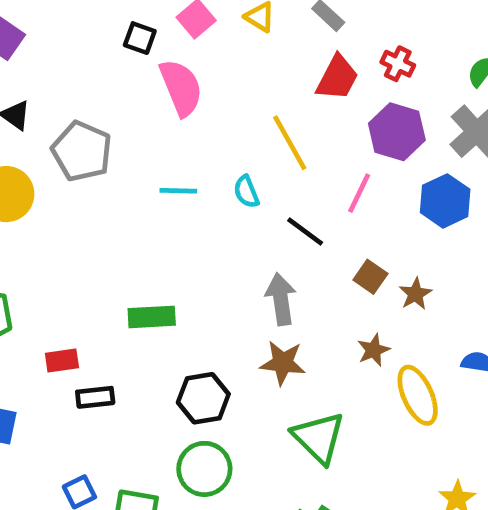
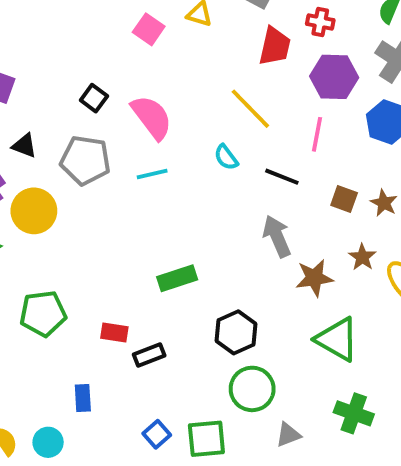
black square: (140, 38) -> (94, 98), moved, turned 32
pink semicircle: (181, 88) -> (152, 117), moved
cyan line: (178, 191) -> (152, 174), moved
red rectangle: (62, 360) -> (114, 333), turned 32
brown star: (283, 363) -> (314, 278), moved

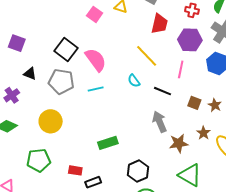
red cross: (320, 22) -> (192, 10), moved
black square: (94, 98) -> (66, 50), size x1.6
yellow circle: (34, 211) -> (51, 121), moved

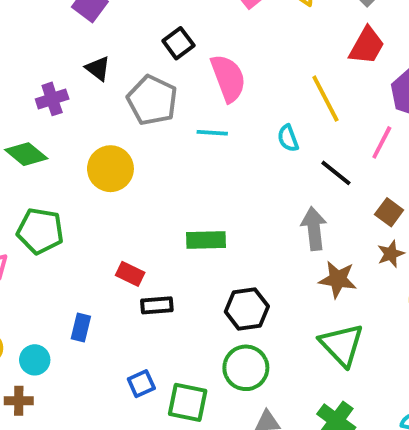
black square: (66, 50) -> (178, 43), size x0.7
brown star: (203, 133) -> (391, 254), moved
green pentagon: (39, 160) -> (40, 231), moved

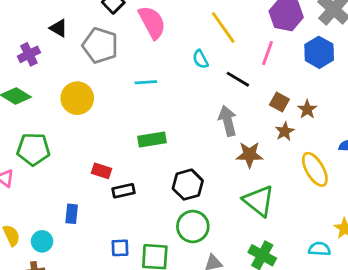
cyan line: (212, 133) -> (146, 82), moved
blue square: (141, 384) -> (120, 248), turned 30

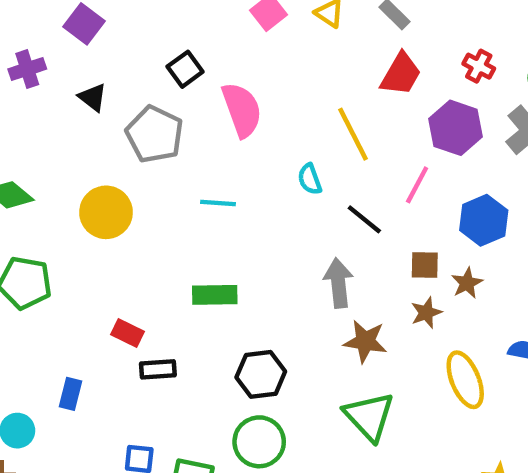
blue hexagon: (319, 52) -> (484, 220), moved
purple cross: (29, 54) -> (27, 69), moved
brown square: (279, 102) -> (425, 265), turned -36

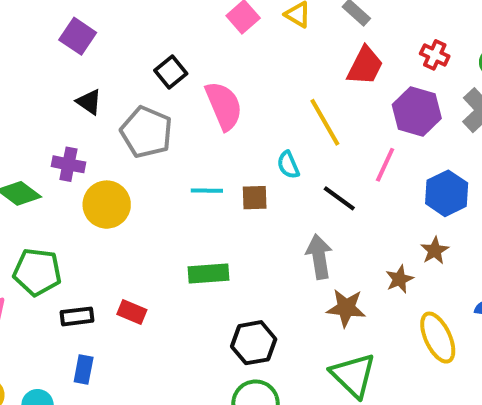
purple cross: (27, 69) -> (68, 164), moved, turned 32
brown square: (425, 265) -> (255, 198), moved
black rectangle: (158, 369) -> (77, 316), moved

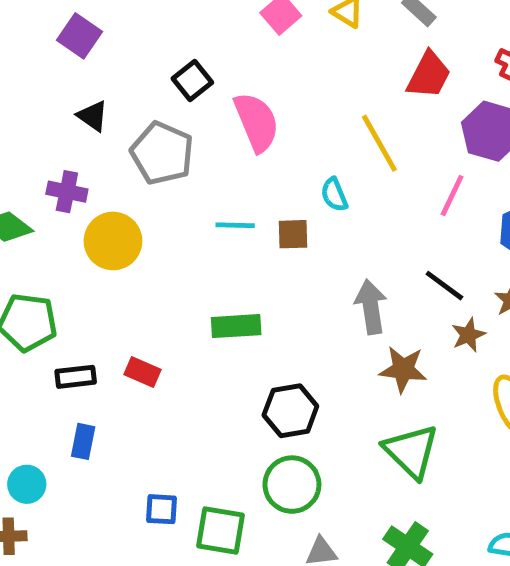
black line: (339, 198) -> (444, 286), moved

